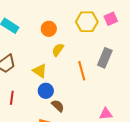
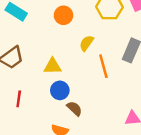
yellow semicircle: (58, 50) -> (86, 43), moved
yellow triangle: (40, 71) -> (53, 66), turned -35

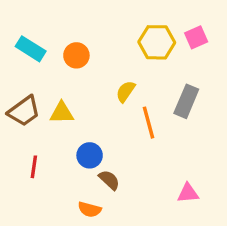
orange circle: (63, 15) -> (76, 55), moved
yellow triangle: (53, 66) -> (62, 113), moved

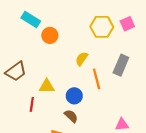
cyan rectangle: (31, 49) -> (31, 19), moved
yellow triangle: (62, 113) -> (47, 86), moved
blue circle: (90, 155) -> (74, 96), moved
red line: (34, 167) -> (32, 104), moved

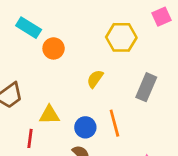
pink square: (127, 24) -> (161, 17), moved
orange line: (97, 79) -> (114, 123), moved

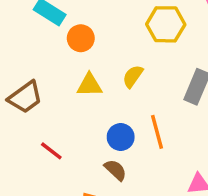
yellow triangle: (49, 115) -> (89, 85), moved
red line: (30, 138) -> (51, 151), turned -60

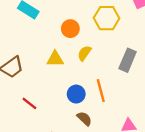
orange circle: (81, 38) -> (70, 29), moved
brown semicircle: (115, 170) -> (84, 119), moved

